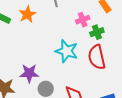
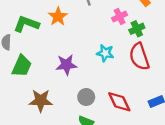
cyan star: (67, 51) -> (105, 53), size x0.7
purple star: (29, 73) -> (66, 65), moved

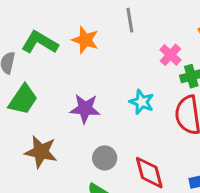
pink cross: (120, 16) -> (170, 55), turned -32
orange star: (58, 17) -> (85, 40), turned -30

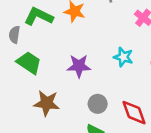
green trapezoid: (23, 99) -> (29, 63), turned -85

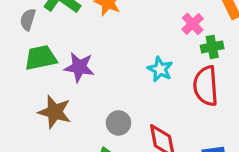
green trapezoid: (29, 63) -> (41, 58), turned -55
purple star: (79, 66) -> (79, 67), moved

